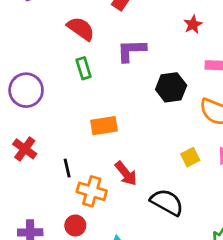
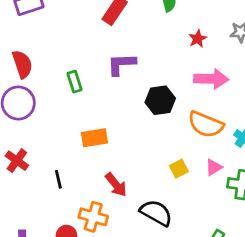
red star: (193, 24) -> (198, 39), moved
red semicircle: (81, 29) -> (22, 64), moved, turned 36
orange cross: (92, 191) -> (93, 217), moved

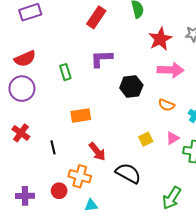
red star: (198, 39) -> (160, 39), size x1.6
red semicircle: (22, 64) -> (25, 59), turned 85
orange semicircle: (206, 124) -> (166, 105), size x0.6

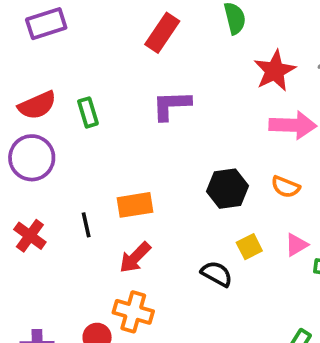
green rectangle: (65, 72) -> (88, 112), moved
black hexagon: (131, 86) -> (228, 189), moved
black line: (53, 147) -> (86, 225), moved
red arrow: (97, 152) -> (135, 257), moved, turned 84
black semicircle: (128, 173) -> (217, 274), moved, size x0.7

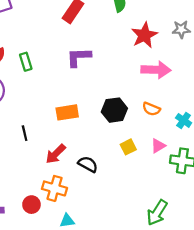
orange rectangle: (135, 205) -> (67, 112), moved
black semicircle: (217, 274) -> (88, 164), moved

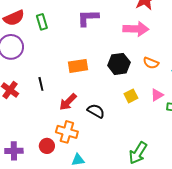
pink arrow: (156, 70) -> (136, 29), moved
green arrow: (157, 213) -> (138, 153), moved

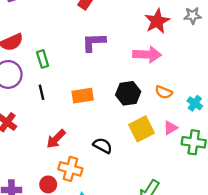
green rectangle: (42, 22) -> (43, 59), moved
black line: (41, 84) -> (42, 92), moved
yellow square: (131, 96) -> (141, 129), size x1.6
red arrow: (68, 102) -> (56, 139), moved

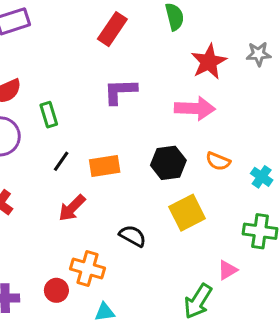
black line: (42, 92) -> (61, 161), moved, turned 48
pink triangle: (170, 128) -> (227, 270), moved
red arrow: (56, 139) -> (72, 208), moved

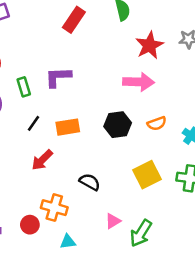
purple L-shape: (120, 91) -> (58, 77), moved
orange semicircle: (218, 161) -> (157, 123), turned -42
yellow square: (187, 213) -> (147, 175), moved
pink triangle: (227, 270) -> (113, 221), moved

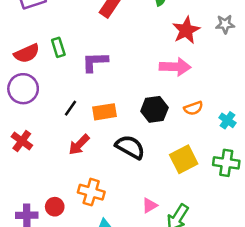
green rectangle: (24, 87) -> (58, 47), moved
black semicircle: (90, 182) -> (130, 147), moved, size x1.4
red circle: (30, 225) -> (55, 207), moved

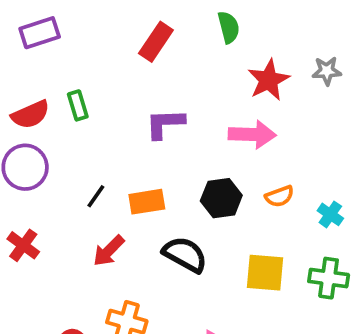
purple L-shape: (95, 62) -> (165, 124), moved
yellow square: (184, 159) -> (265, 273), turned 32

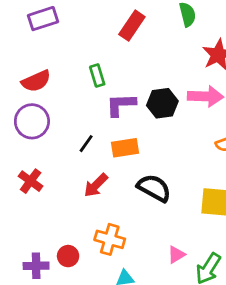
green rectangle: (78, 105) -> (97, 76), moved
purple L-shape: (165, 124) -> (121, 105), moved
black hexagon: (221, 198) -> (162, 103), moved

